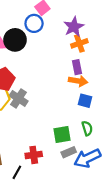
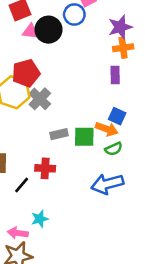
orange arrow: (78, 81) -> (107, 129), moved
green semicircle: (87, 128) -> (114, 149), turned 72
green square: (62, 135) -> (84, 137), moved
gray rectangle: (69, 152) -> (59, 134), moved

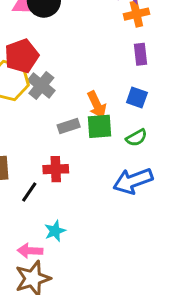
purple rectangle: (115, 75) -> (141, 54), moved
orange arrow: (107, 129) -> (97, 105), moved, turned 50

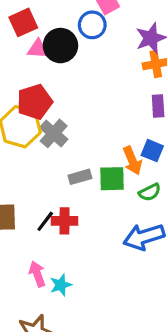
orange arrow: (97, 105) -> (132, 161), moved
black line: (29, 192) -> (45, 221), moved
pink arrow: (30, 251) -> (37, 274), moved, turned 65

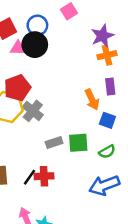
blue circle: (92, 25) -> (37, 25), moved
orange arrow: (132, 161) -> (92, 100), moved

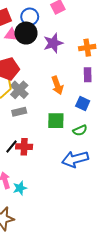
purple star: (102, 36) -> (53, 43), moved
orange arrow: (92, 100) -> (57, 85), moved
gray rectangle: (54, 143) -> (19, 112), moved

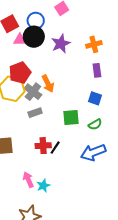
orange arrow: (57, 85) -> (48, 84), moved
black line: (12, 146) -> (55, 148), moved

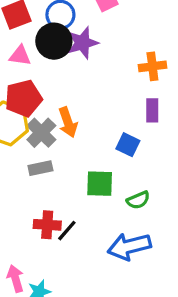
pink triangle: (20, 40) -> (20, 56), moved
purple star: (61, 44) -> (82, 43), moved
blue square: (95, 98) -> (128, 145), moved

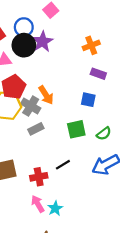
purple rectangle: (152, 110) -> (98, 74), turned -56
red cross: (47, 225) -> (39, 177), moved
black line: (67, 231) -> (63, 165), turned 32

